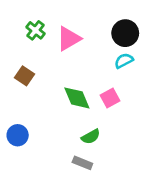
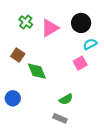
black circle: (125, 33) -> (81, 23), moved
green diamond: (77, 98) -> (37, 71), moved
pink square: (110, 98) -> (80, 63), moved

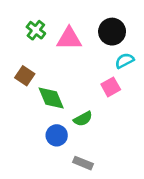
pink triangle: (50, 28) -> (69, 38), turned 30
blue circle: (13, 98) -> (57, 135), moved
green semicircle: (66, 99) -> (83, 119), moved

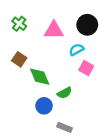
green cross: (36, 30) -> (19, 24), moved
cyan semicircle: (124, 61) -> (76, 50), moved
pink square: (111, 87) -> (86, 68), turned -32

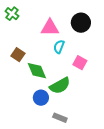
green cross: (19, 24) -> (12, 14), moved
cyan semicircle: (76, 50) -> (59, 47), moved, turned -40
green semicircle: (65, 93) -> (60, 86), size x1.5

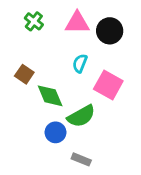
green cross: (12, 14) -> (34, 21), moved
pink triangle: (50, 28) -> (77, 23), moved
pink square: (80, 63) -> (108, 85), size x1.5

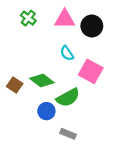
cyan semicircle: (80, 63) -> (67, 53), turned -56
brown square: (24, 74) -> (15, 85), moved
green diamond: (50, 96) -> (42, 80), turned -30

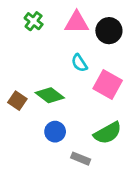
green semicircle: (68, 97) -> (108, 133), moved

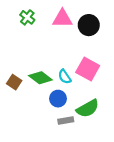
cyan semicircle: (79, 63) -> (65, 77), moved
blue circle: (55, 132) -> (58, 99), moved
gray rectangle: (81, 159) -> (66, 121), moved, turned -32

